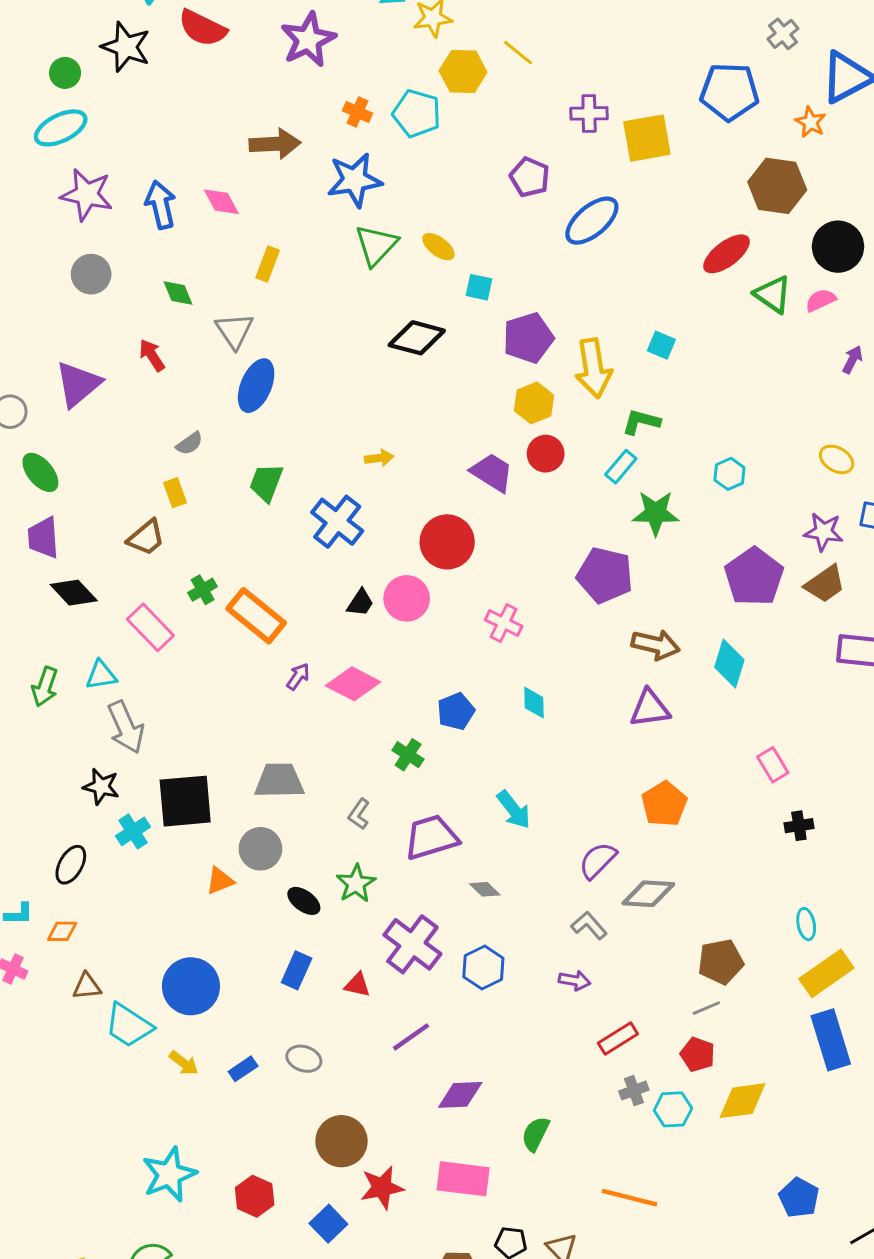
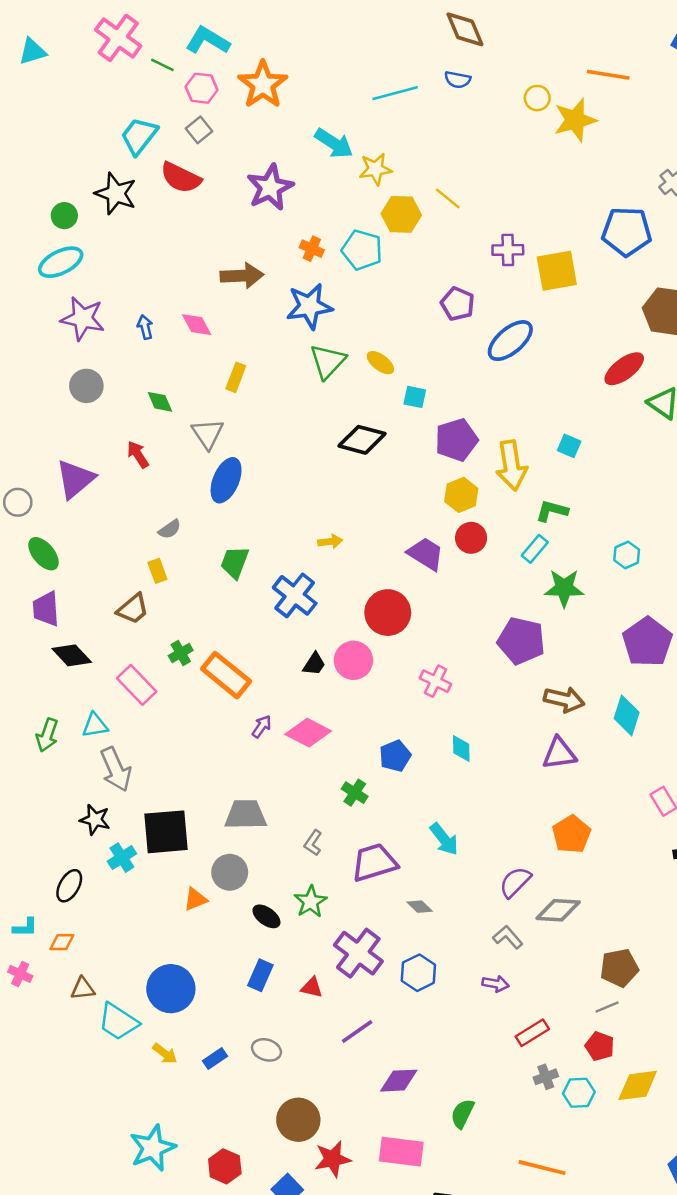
blue arrow: (161, 205) -> (145, 327), size x0.6

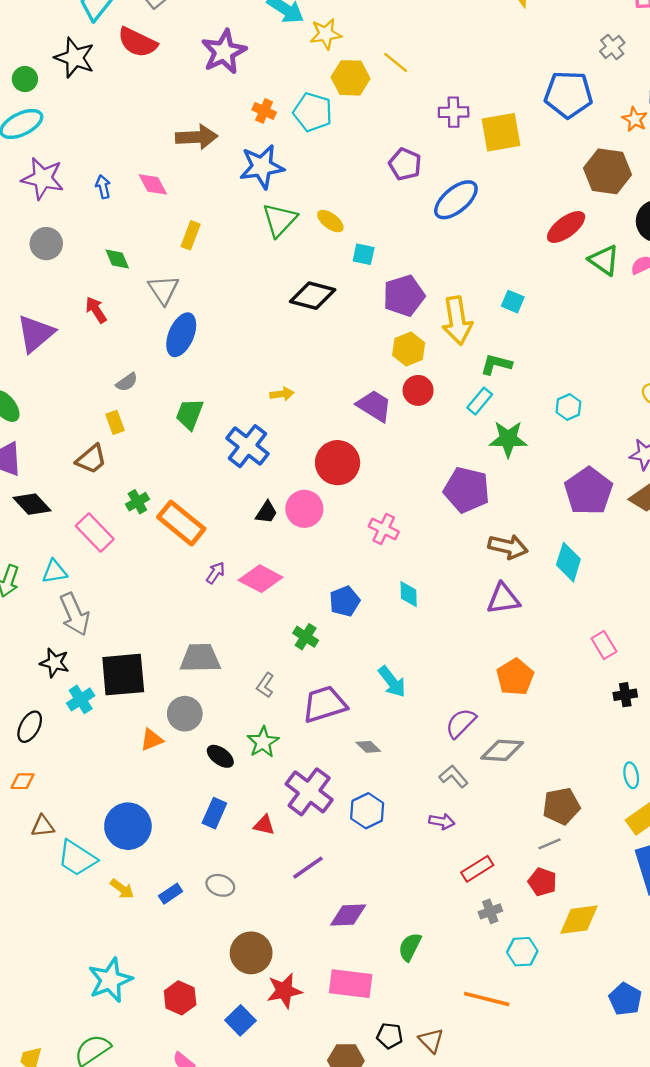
cyan hexagon: (579, 1093) -> (522, 952), moved

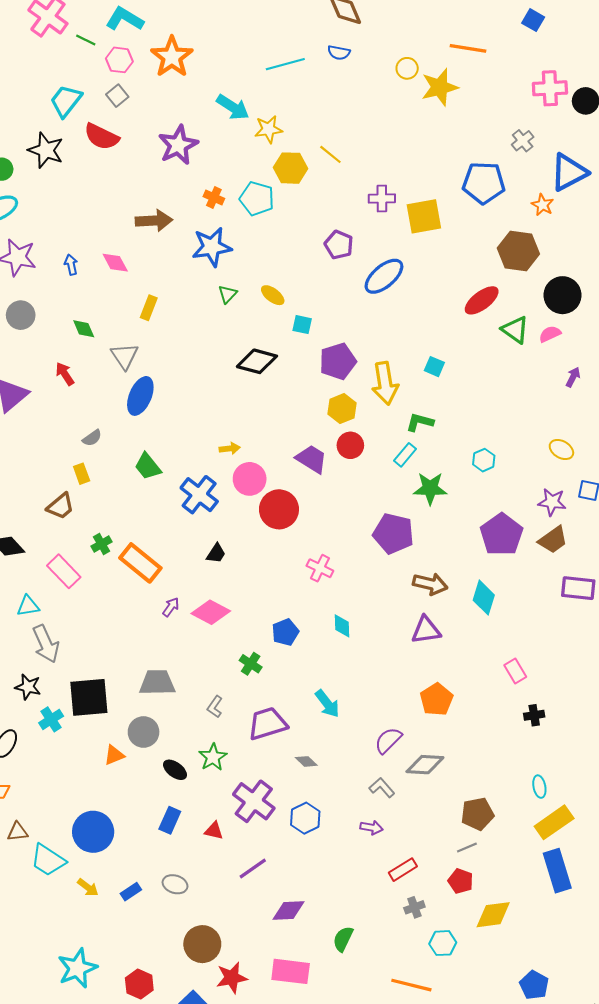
green triangle: (280, 220) -> (228, 294), size x0.6
green trapezoid: (190, 414) -> (148, 466), turned -60
pink circle: (304, 509) -> (250, 479), moved

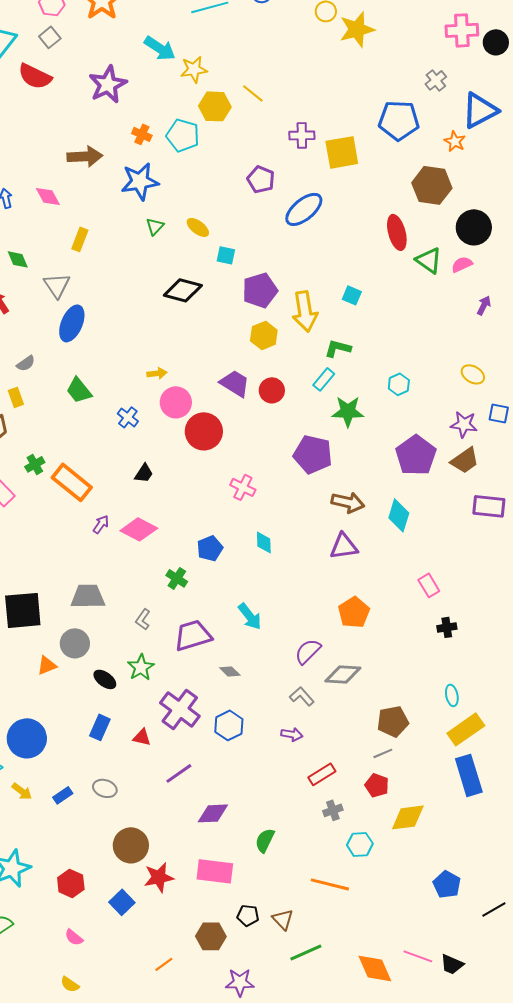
red ellipse: (482, 300) -> (397, 232), turned -68
red circle: (350, 445) -> (272, 390), moved
blue cross: (199, 495) -> (128, 417), size x0.6

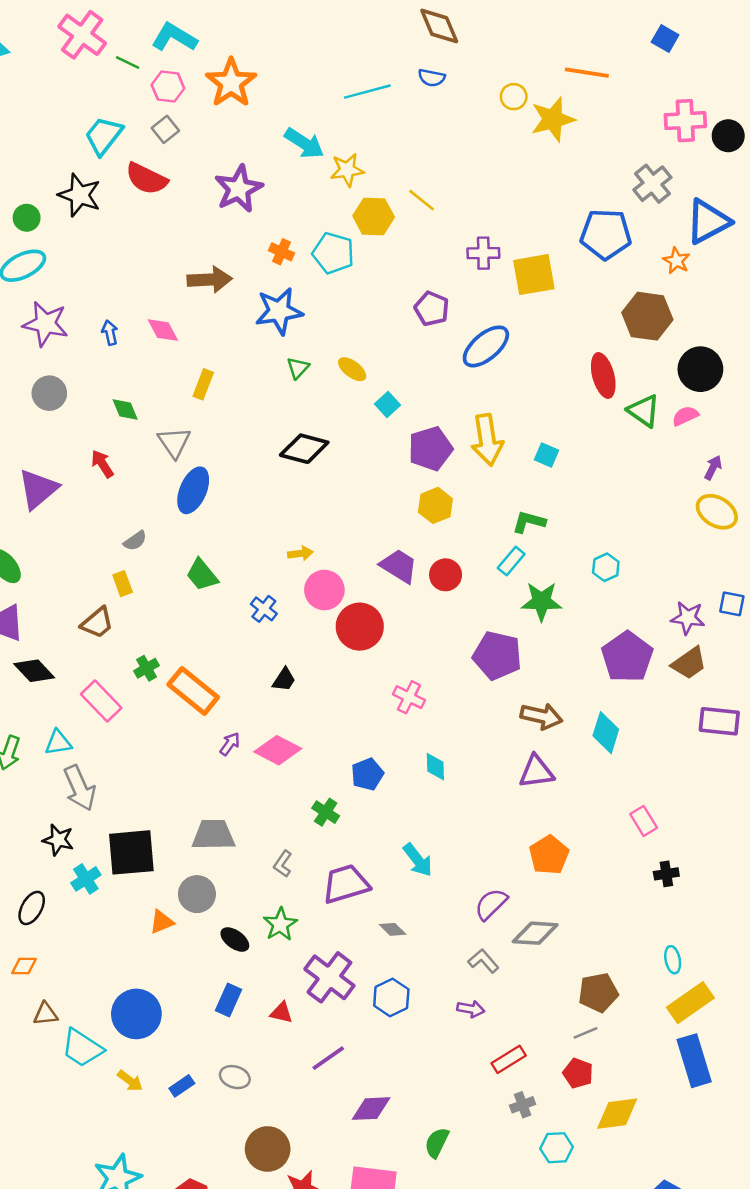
gray cross: (436, 80) -> (652, 184), size x1.4
cyan square: (226, 255) -> (387, 404), turned 36
black diamond: (183, 290) -> (304, 449), moved
yellow arrow: (305, 311) -> (487, 440), moved
yellow ellipse: (473, 374) -> (717, 512), moved, size x1.4

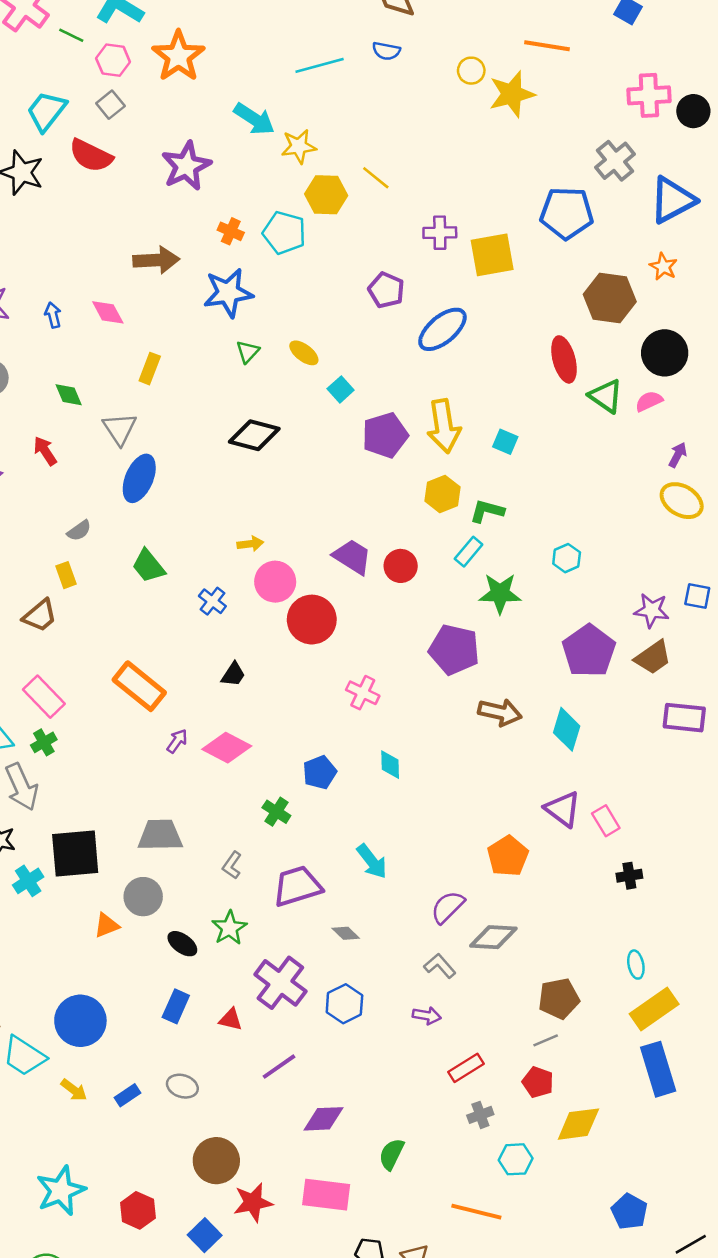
orange star: (676, 261) -> (663, 267), moved
yellow hexagon: (435, 505) -> (442, 494), moved
green cross: (146, 668) -> (44, 742), moved
purple triangle: (536, 772) -> (563, 809), moved, turned 45

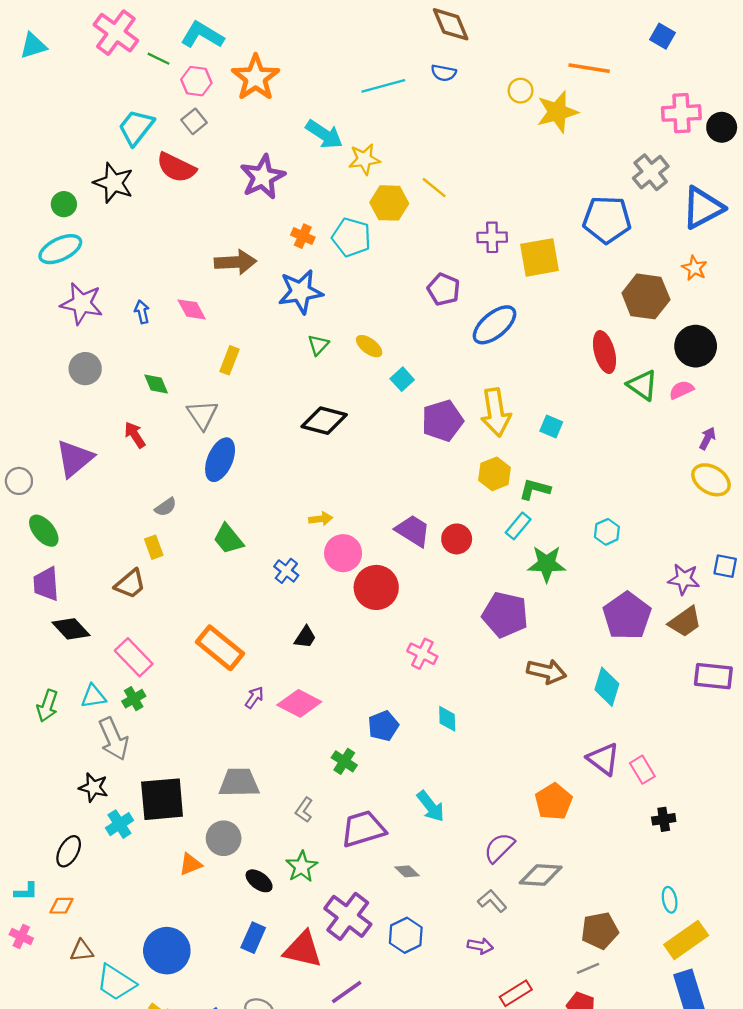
red triangle: (231, 1019) -> (303, 949), size x1.8

